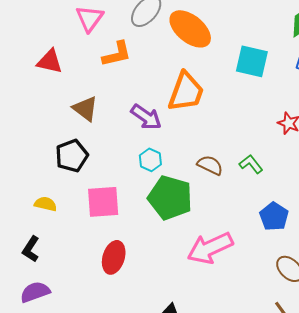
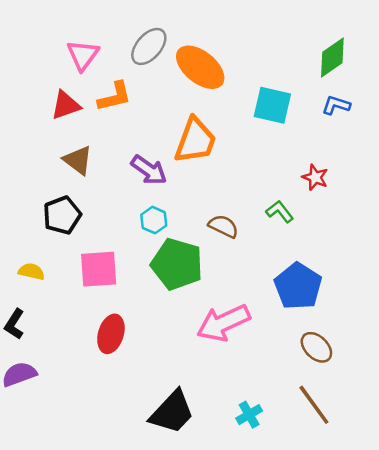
red triangle: (50, 61) -> (66, 105), moved, turned -32
green L-shape: (251, 164) -> (280, 212), moved
blue pentagon: (274, 217) -> (298, 286), size x1.4

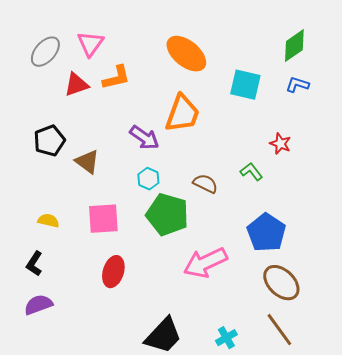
gray ellipse: (149, 46) -> (45, 52), moved
brown triangle: (78, 160) -> (87, 162), moved
black pentagon: (62, 215) -> (49, 141), moved
brown ellipse: (316, 347) -> (281, 283), size x1.4

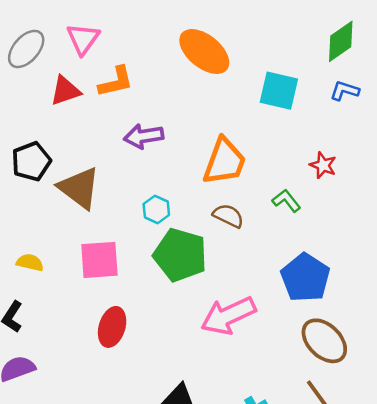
orange trapezoid: (182, 114) -> (225, 161), moved
purple arrow: (144, 138) -> (144, 136), moved, turned 136
brown triangle: (87, 162) -> (79, 188), size x1.4

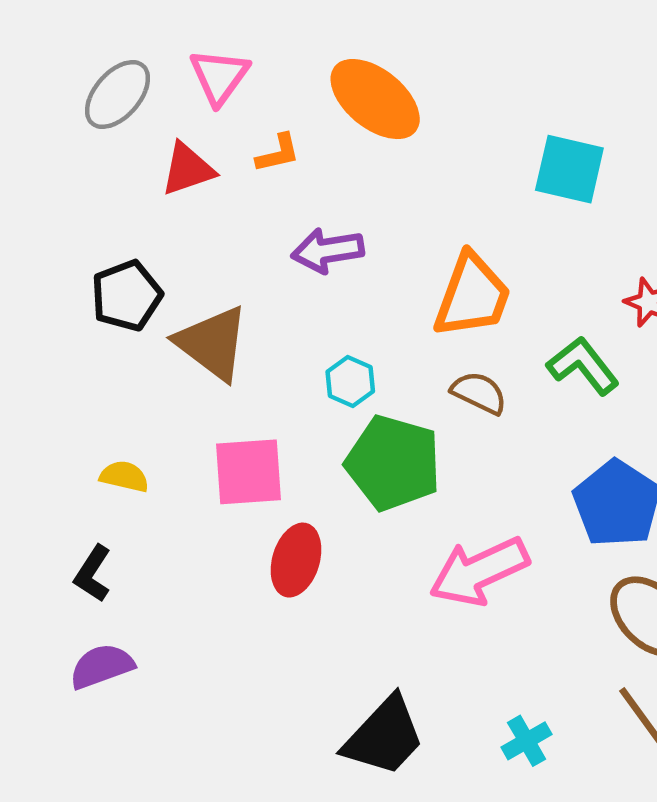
orange ellipse: (204, 52) -> (375, 99), moved
orange L-shape: (116, 82) -> (278, 153), size x0.7
green L-shape: (286, 201) -> (583, 366), size x1.4
red ellipse: (112, 327) -> (296, 560), moved

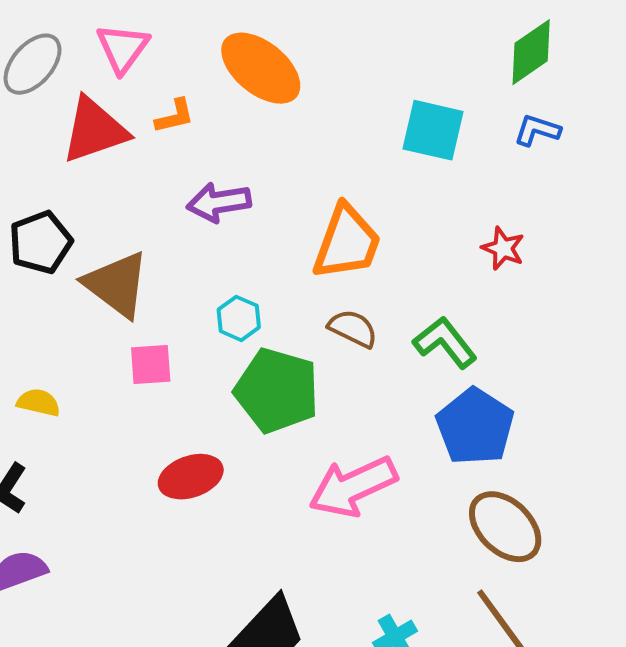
red triangle: (188, 169) -> (95, 130), size x1.4
green L-shape: (583, 366) -> (445, 342), moved
pink square: (249, 472) -> (151, 364), moved, size x0.7
red ellipse: (296, 560) -> (191, 477), turned 54

